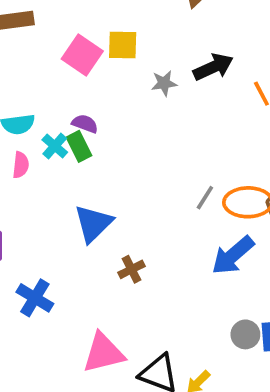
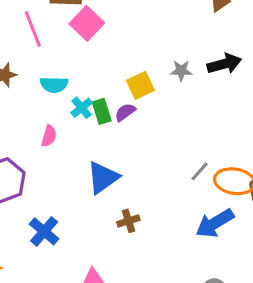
yellow square: (123, 45) -> (140, 85), moved, turned -36
pink square: (82, 55) -> (87, 23), moved
purple semicircle: (85, 124) -> (125, 112), moved, turned -65
pink semicircle: (21, 165) -> (49, 136), moved

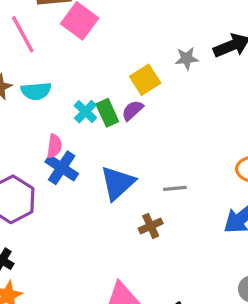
cyan semicircle: (54, 85) -> (36, 91), moved
gray line: (199, 171) -> (175, 188), moved, turned 50
blue cross: (44, 231) -> (62, 168), moved

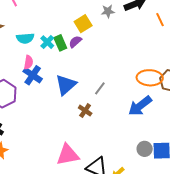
cyan semicircle: (36, 91) -> (25, 38), moved
gray line: (175, 188) -> (100, 88), turned -48
brown cross: (151, 226) -> (85, 111), turned -32

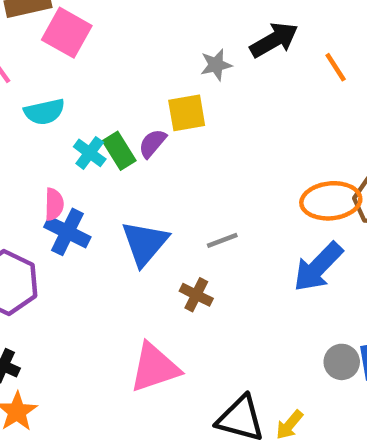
yellow square: (83, 24) -> (187, 113), moved, turned 30
cyan semicircle: (25, 38) -> (44, 112), moved
gray line: (100, 88) -> (222, 240), turned 40
pink triangle: (68, 155) -> (155, 368), moved

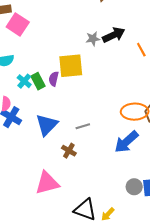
gray star: (216, 65) -> (93, 39), moved
yellow square: (187, 113) -> (71, 66), size x1.4
purple semicircle: (152, 143) -> (54, 79), turned -32

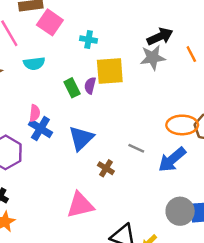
gray star: (93, 39) -> (153, 58), moved, size x1.5
cyan cross: (24, 81) -> (89, 40), moved, turned -32
gray line: (83, 126) -> (136, 148), moved, turned 40
gray circle: (134, 187) -> (180, 211), size x1.5

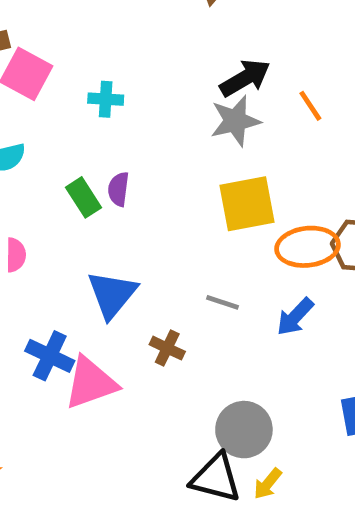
yellow square: (110, 71) -> (247, 204), moved
blue cross: (40, 129) -> (50, 356), moved
blue arrow: (172, 160) -> (295, 317), size x0.7
pink triangle: (80, 205) -> (91, 383), moved
gray circle: (180, 211) -> (244, 430), moved

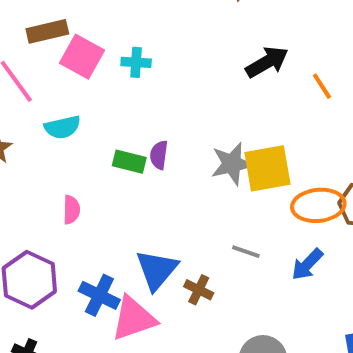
cyan cross: (106, 99) -> (136, 62), moved
gray star: (235, 121) -> (232, 164), moved
green rectangle: (84, 197) -> (129, 162), turned -44
blue triangle: (112, 294) -> (157, 270), moved

